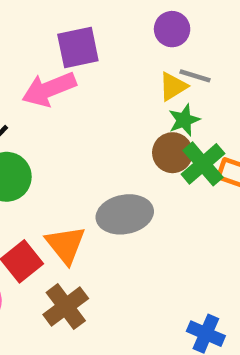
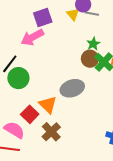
gray line: (195, 76) -> (92, 14), moved
yellow triangle: (173, 86) -> (73, 14), moved, turned -32

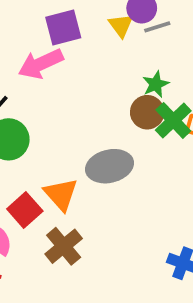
gray line: (92, 14) -> (157, 27), turned -32

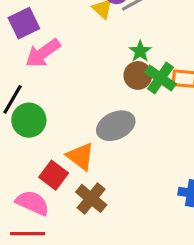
purple square: (63, 28) -> (24, 23), moved

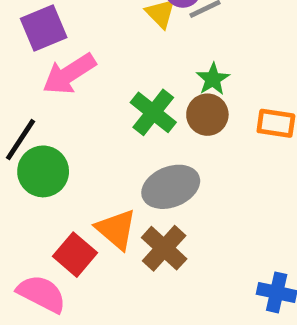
green cross: (160, 78) -> (153, 112), moved
brown cross: (91, 198) -> (164, 248), moved

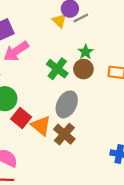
gray ellipse: (171, 187) -> (67, 104), turned -40
red square: (75, 255) -> (21, 118), moved

